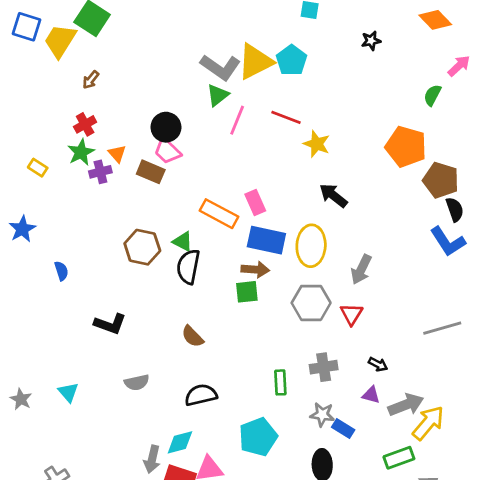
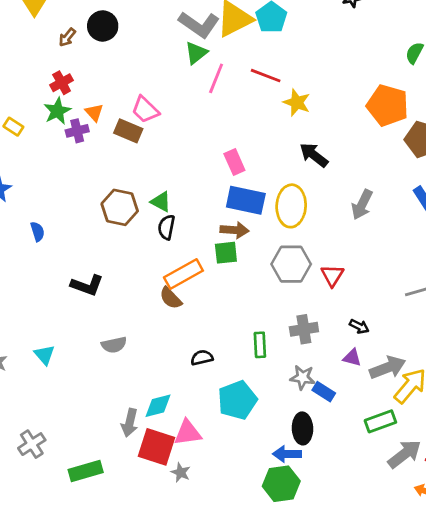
black circle: (166, 127) -> (103, 26), moved
orange rectangle: (219, 214) -> (183, 274), moved, turned -57
black semicircle: (188, 267) -> (166, 227), size x0.7
gray arrow: (361, 269) -> (362, 205), moved
black semicircle: (201, 395) -> (202, 358), moved, size x0.7

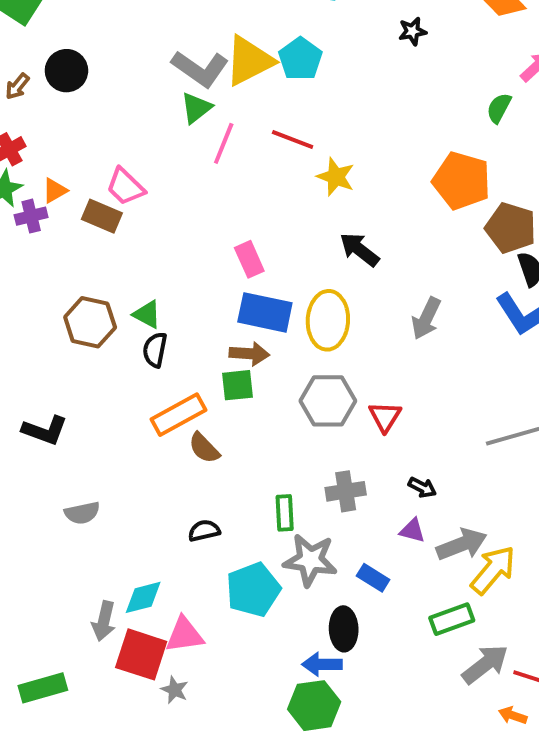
orange triangle: (94, 112) -> (55, 191), turned 42
brown semicircle: (171, 298) -> (204, 448), moved
gray star: (302, 377) -> (310, 560), moved, size x1.5

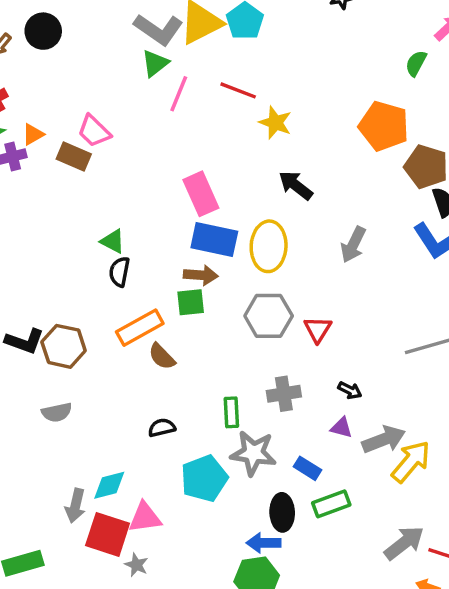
pink rectangle: (249, 259) -> (201, 194), size x1.4
brown hexagon: (90, 322) -> (64, 346), moved
green rectangle: (452, 619) -> (331, 504), moved

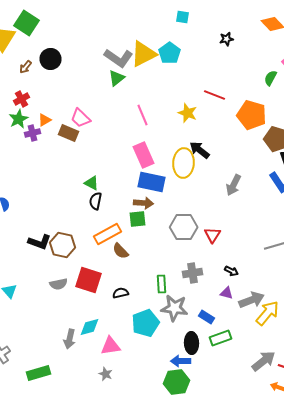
red line: (238, 90) -> (214, 95), moved
pink line: (179, 94) -> (142, 115), moved, turned -45
yellow ellipse: (269, 246) -> (184, 163), moved
red square: (108, 534) -> (88, 280), moved

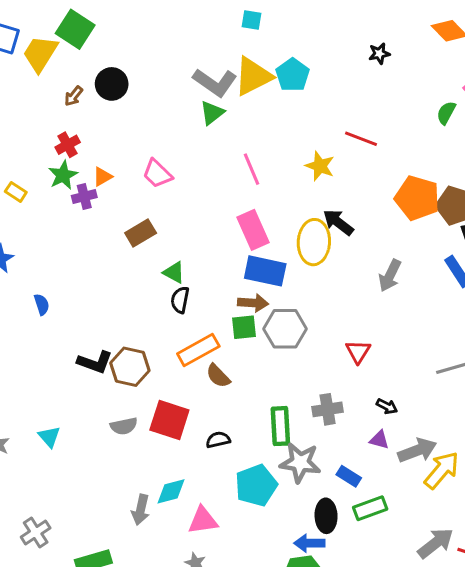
cyan square: (182, 17) -> (252, 20), moved
orange pentagon: (252, 115) -> (417, 198), moved
brown rectangle: (68, 133) -> (141, 233), moved, turned -54
gray hexagon: (184, 227) -> (285, 329), moved
green rectangle: (162, 284) -> (280, 426), size x1.4

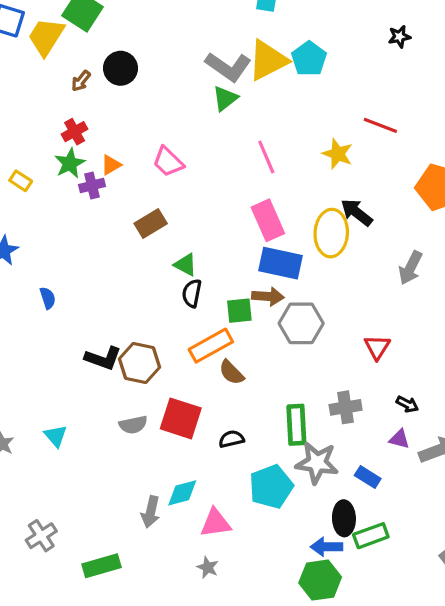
green square: (244, 327) -> (239, 311), moved
green rectangle: (370, 508) -> (371, 536), moved

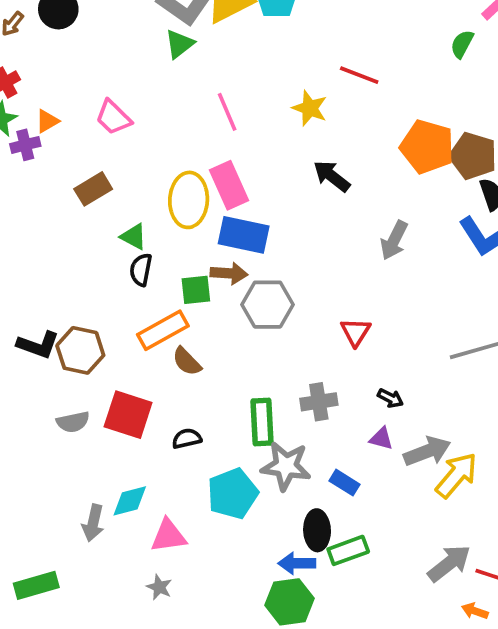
yellow ellipse: (331, 233) -> (189, 200), moved

